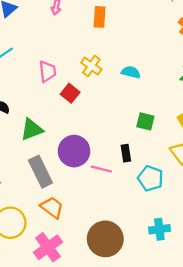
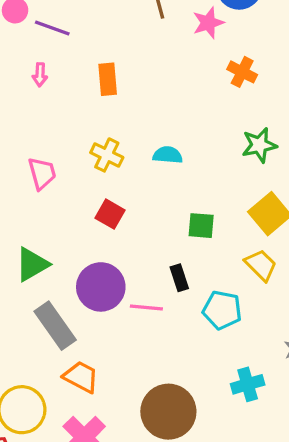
red square: (70, 93) -> (110, 214), moved

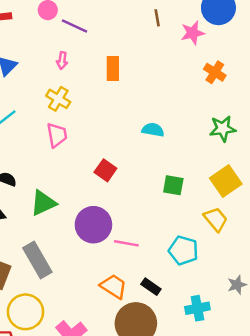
yellow cross: (107, 155) -> (58, 99), moved
black rectangle: (179, 278) -> (151, 287), moved, turned -42
gray rectangle: (55, 326) -> (37, 260), moved
orange trapezoid: (81, 377) -> (114, 286), moved

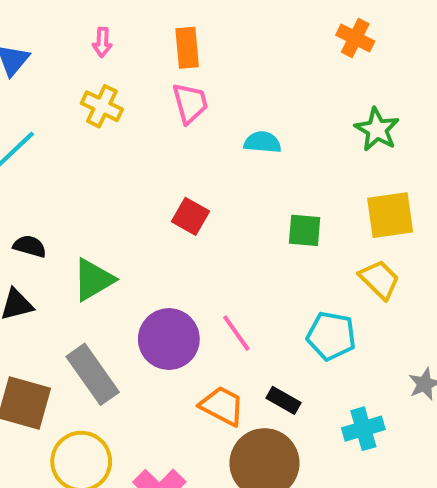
green star: (223, 129) -> (377, 129), turned -30
pink trapezoid: (57, 135) -> (190, 103), moved
yellow square: (226, 181) -> (390, 215), turned 32
purple circle: (93, 225) -> (169, 339), moved
pink line: (126, 243) -> (236, 333), turned 50

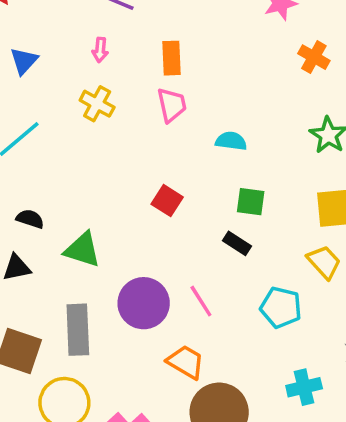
green square: (305, 230) -> (251, 202), moved
green triangle: (93, 280) -> (82, 250), turned 45
gray rectangle: (93, 374) -> (78, 330), turned 30
black rectangle: (283, 400) -> (237, 243), moved

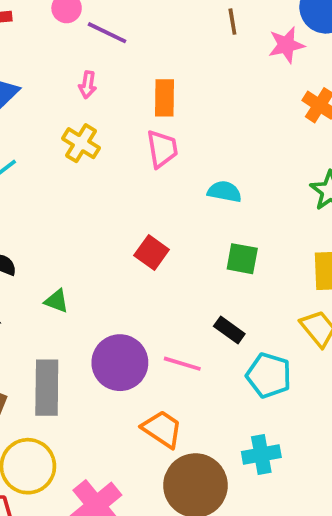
black rectangle: (237, 243) -> (229, 330), moved
green triangle: (82, 250) -> (57, 301), size x0.6
pink line: (201, 301) -> (182, 364), turned -44
cyan cross: (304, 387) -> (261, 454), moved

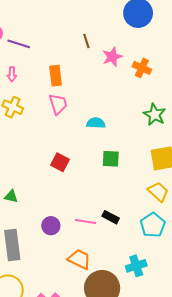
brown line: (232, 22) -> (86, 41), moved
pink star: (286, 45) -> (112, 57), moved
black rectangle: (229, 330) -> (111, 217), moved
purple circle: (120, 363) -> (51, 226), size x0.6
cyan pentagon: (269, 375) -> (153, 225), moved, turned 30

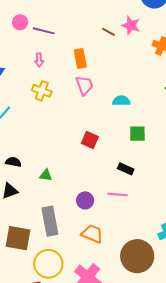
brown line: (86, 41) -> (109, 32), moved, turned -40
pink star: (112, 57) -> (131, 25), moved, turned -30
black rectangle: (111, 217) -> (126, 169), moved
orange trapezoid: (79, 259) -> (92, 234), moved

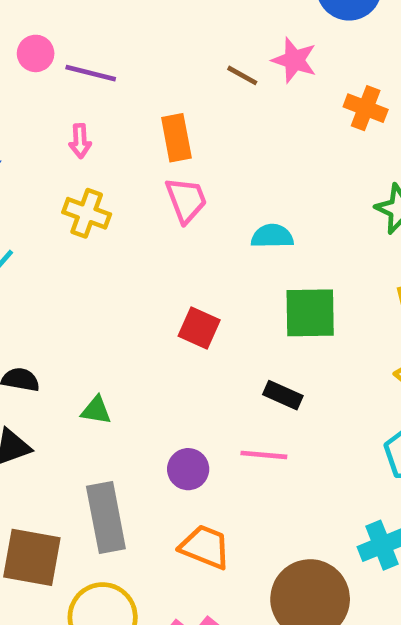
green square: (137, 134) -> (310, 313), size x1.4

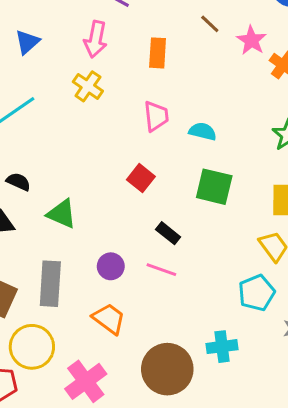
pink star: (294, 60) -> (252, 40), moved
pink arrow: (80, 141) -> (96, 39), size x1.6
pink trapezoid: (186, 200) -> (156, 116), moved
black rectangle: (283, 395) -> (168, 233), moved
green triangle: (96, 410) -> (62, 214), size x1.5

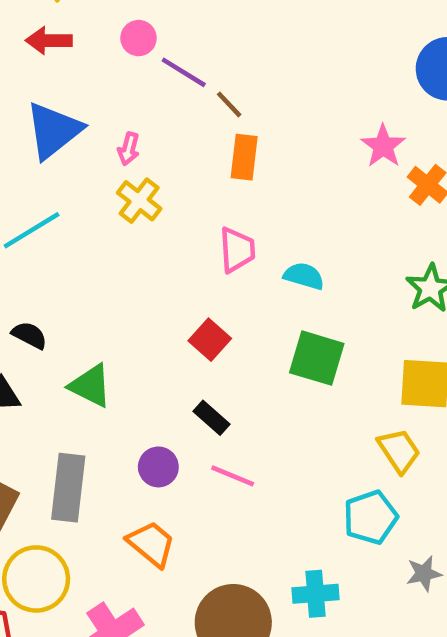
brown line: (210, 24) -> (229, 104), moved
pink arrow: (96, 39) -> (129, 149), moved, size x0.6
blue triangle: (27, 42) -> (54, 131), size x1.6
black rectangle: (168, 233) -> (212, 418), moved

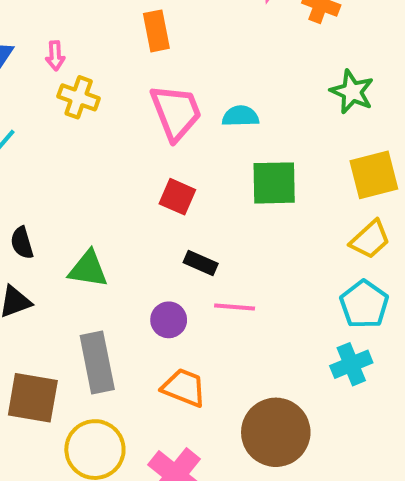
pink trapezoid: (237, 250) -> (176, 112), size x1.4
black semicircle: (29, 335) -> (22, 243), turned -116
yellow trapezoid: (399, 451) -> (370, 239), turned 99
cyan cross: (315, 594) -> (351, 364), moved

